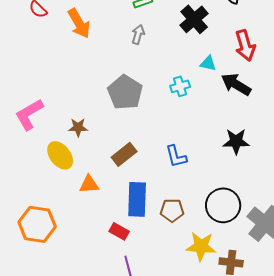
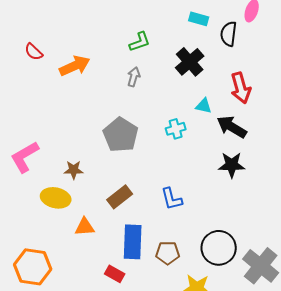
orange arrow: (79, 23) -> (75, 66), turned -84
black star: (236, 141) -> (232, 165), moved
yellow ellipse: (60, 155) -> (56, 198), turned -40

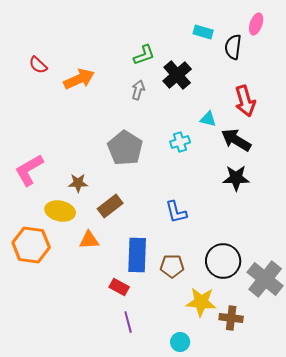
black cross: (190, 62) -> (177, 75), moved
brown rectangle: (120, 197) -> (110, 206), moved
orange hexagon: (33, 267) -> (31, 245), moved

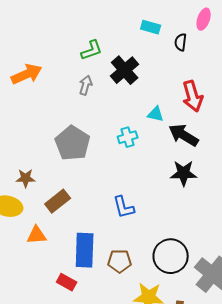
black semicircle: (233, 47) -> (181, 42), size x0.7

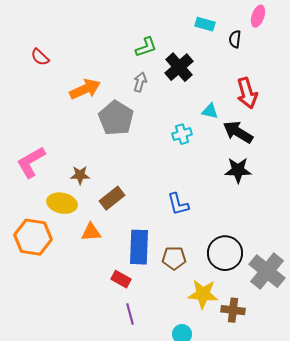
orange arrow: (27, 74) -> (85, 89), moved
gray pentagon: (73, 143) -> (116, 118), moved

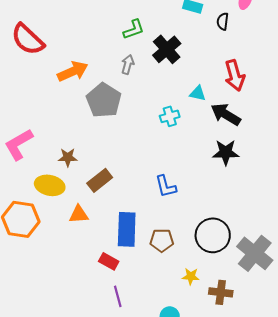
red semicircle: (40, 57) -> (28, 39), size x1.8
yellow star: (203, 294) -> (191, 276), size x0.6

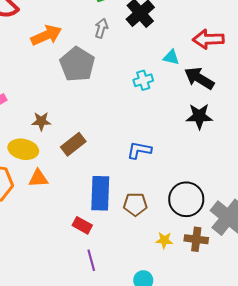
red arrow: (235, 75) -> (208, 39), turned 104
blue L-shape: (166, 186) -> (139, 150), turned 115
orange triangle: (79, 214) -> (38, 178), moved
brown cross: (221, 292) -> (196, 239), moved

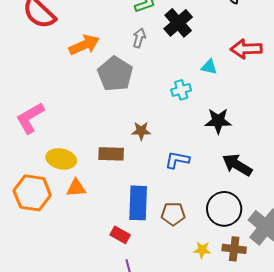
black arrow: (199, 78) -> (237, 165), moved
black star: (199, 116) -> (218, 121), moved
brown star: (41, 121) -> (141, 131), moved
brown rectangle: (73, 144) -> (111, 154), turned 40

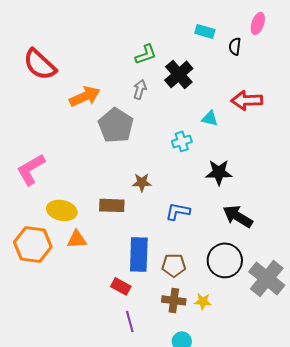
brown cross: (234, 249) -> (174, 300), moved

